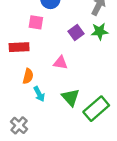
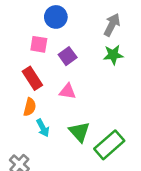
purple square: (76, 33) -> (68, 56), moved
red rectangle: (19, 47) -> (32, 78), moved, turned 60

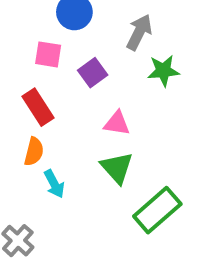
gray arrow: (112, 25) -> (139, 32), moved
pink triangle: (68, 91) -> (117, 123), moved
green triangle: (79, 132) -> (117, 168), moved

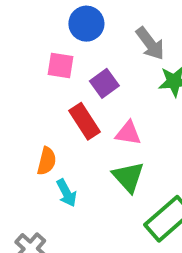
gray arrow: (139, 32) -> (150, 44), turned 116
red rectangle: (38, 107) -> (84, 121), moved

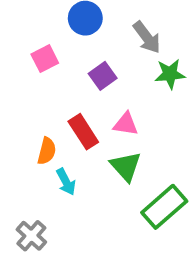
pink square: (61, 65) -> (45, 59), moved, turned -36
red rectangle: (84, 121) -> (83, 132), moved

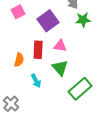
purple square: (103, 76) -> (48, 21), size x1.5
red rectangle: (83, 132) -> (38, 50), turned 36
cyan arrow: (66, 182) -> (36, 81), moved

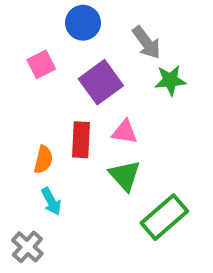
cyan arrow: (36, 81) -> (51, 201), moved

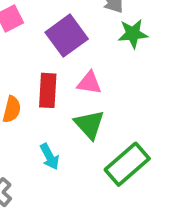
cyan arrow: (51, 201) -> (50, 157), moved

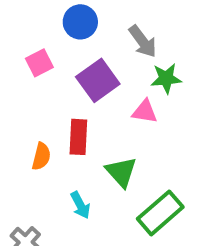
pink triangle: (89, 83) -> (145, 112), moved

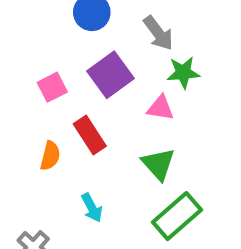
pink square: (39, 63) -> (52, 87), moved
red rectangle: (78, 137) -> (90, 135), turned -36
green triangle: (121, 172) -> (158, 164), moved

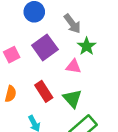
green star: (183, 73) -> (87, 46), turned -30
red rectangle: (90, 135) -> (44, 91), moved

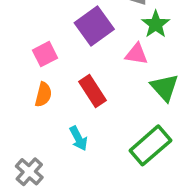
pink square: (12, 55) -> (45, 54), moved
green triangle: (72, 99) -> (164, 87), moved

